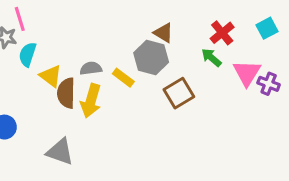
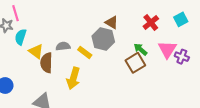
green arrow: (211, 58) -> (140, 49), moved
brown square: (179, 93) -> (135, 63), moved
yellow arrow: (91, 101) -> (73, 78), moved

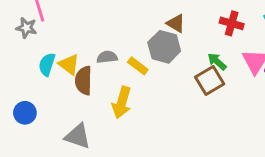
red cross: (151, 22) -> (232, 23), turned -35
cyan semicircle: (21, 37) -> (47, 64), moved

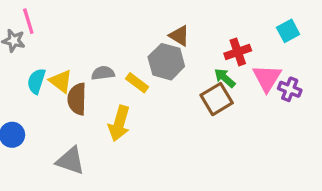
red cross: (232, 23) -> (238, 52), moved, turned -35

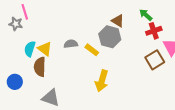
green arrow: (225, 78) -> (146, 15), moved
brown semicircle: (77, 99) -> (40, 67), moved
brown square: (217, 99) -> (155, 60), moved
yellow arrow: (119, 123) -> (102, 81), moved

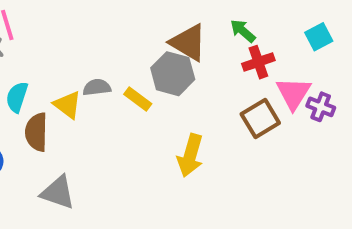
brown triangle: (118, 21) -> (188, 43), size x1.5
yellow triangle: (45, 49) -> (68, 105), moved
yellow arrow: (102, 81) -> (190, 155), moved

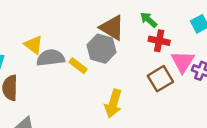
red cross: (258, 62) -> (159, 41), turned 30
gray semicircle: (97, 87) -> (51, 58), size x1.5
yellow triangle: (68, 105) -> (34, 45), moved

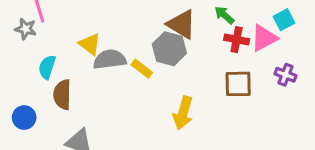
pink triangle: (183, 62) -> (264, 38), moved, turned 30
brown square: (160, 79) -> (238, 84), turned 30

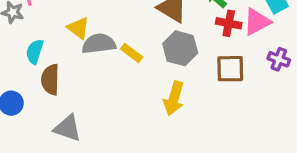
gray hexagon: (169, 49) -> (180, 48), moved

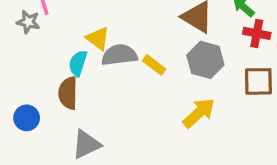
cyan semicircle: (35, 51) -> (78, 63), moved
yellow arrow: (174, 98) -> (199, 113), turned -148
gray triangle: (67, 128) -> (86, 144), turned -44

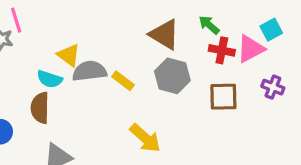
cyan semicircle: (78, 63) -> (50, 79), turned -90
yellow arrow: (199, 113) -> (145, 138), moved, turned 84

